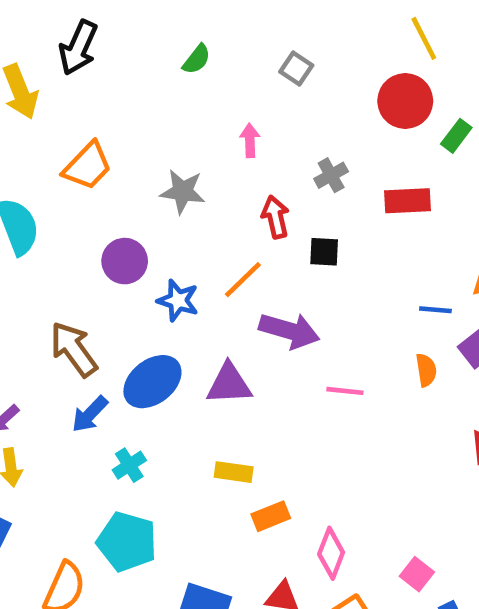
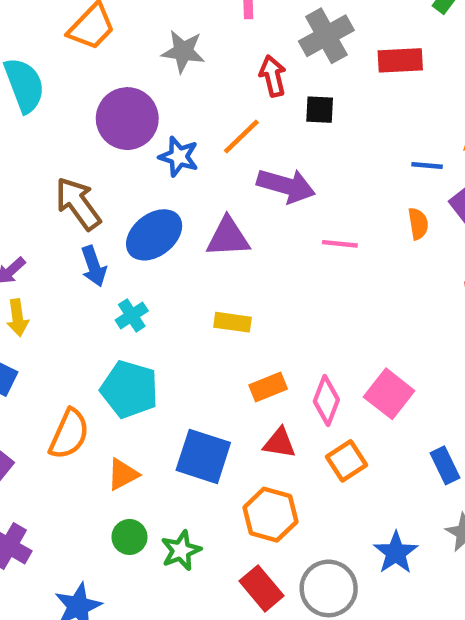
gray cross: (331, 175) -> (326, 36), size x1.6
purple circle: (125, 261) -> (127, 119), size x1.4
blue arrow: (90, 414) -> (94, 266), turned -63
orange rectangle: (271, 516) -> (268, 387), moved
pink square: (417, 574) -> (389, 394), moved, size x1.5

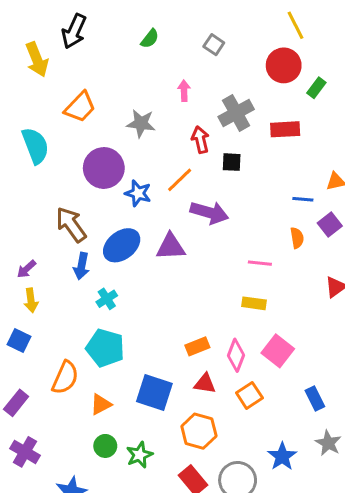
pink line: (340, 244) -> (260, 263), moved
blue arrow: (94, 266) -> (81, 266), turned 30
yellow rectangle: (232, 322) -> (254, 303), moved

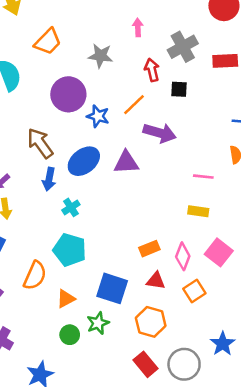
green star: (139, 455) -> (98, 323), moved

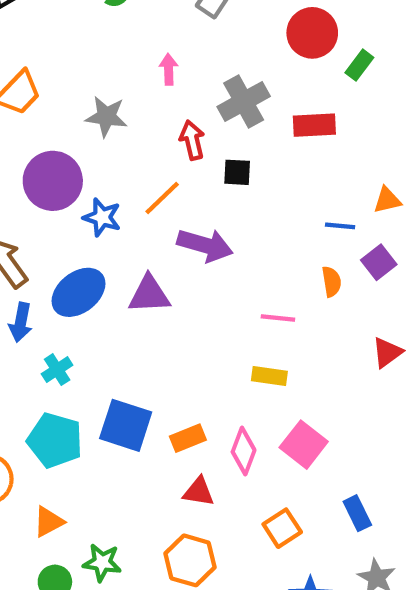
blue square: (112, 288) -> (126, 425), moved
orange square: (194, 291) -> (282, 528), moved
green star: (98, 323) -> (102, 563), turned 30

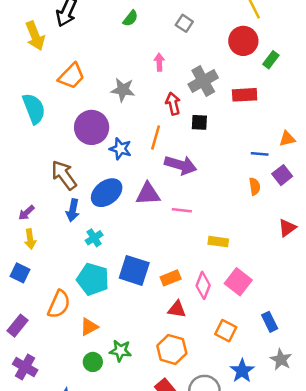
orange line: (162, 198) -> (156, 137), turned -30
pink line: (278, 318) -> (182, 210), moved
orange square: (282, 528) -> (226, 331), turned -30

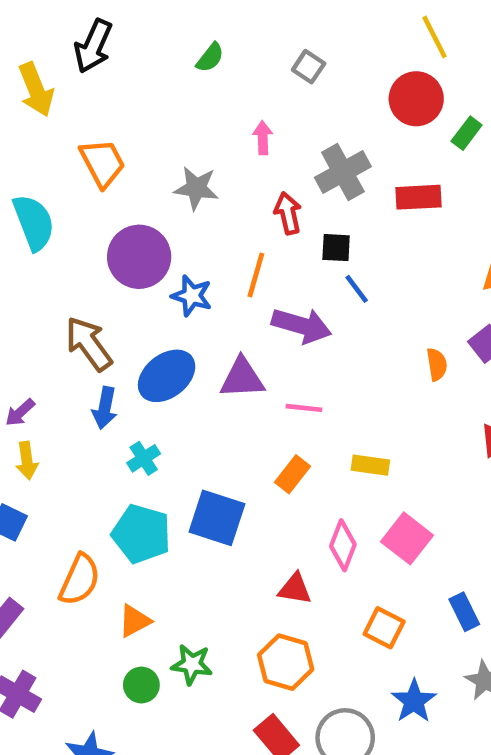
orange trapezoid: (71, 76) -> (102, 163), turned -72
blue line: (260, 154) -> (357, 289), moved, turned 48
orange rectangle: (171, 278) -> (293, 474), moved, turned -30

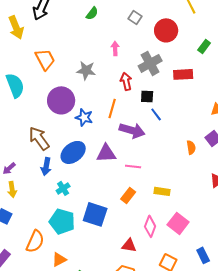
red circle: (416, 99) -> (166, 30), moved

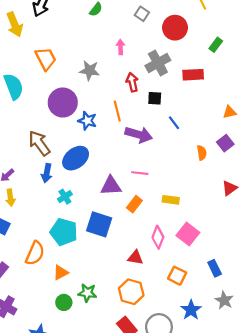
orange line: (112, 108) -> (117, 111), turned -30
blue line: (156, 114) -> (174, 123), moved
purple triangle: (106, 153) -> (111, 186), moved

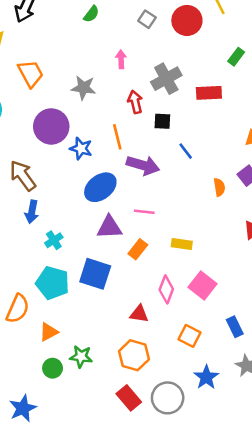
red circle: (175, 28) -> (187, 20), moved
blue ellipse: (76, 158) -> (100, 187), moved

